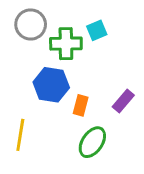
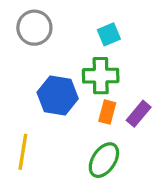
green cross: (66, 44) -> (101, 76), moved
orange rectangle: (81, 105) -> (107, 112), moved

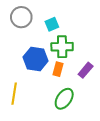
cyan square: (109, 34) -> (52, 24), moved
orange rectangle: (107, 112) -> (58, 69), moved

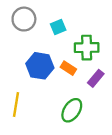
green cross: (62, 47) -> (87, 48), moved
orange rectangle: (58, 69) -> (68, 68), moved, turned -72

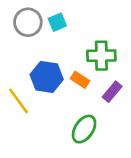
cyan square: (58, 27) -> (57, 22), moved
yellow line: (16, 105) -> (19, 101), moved, turned -45

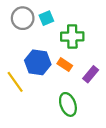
green cross: (101, 56) -> (72, 36), moved
green ellipse: (84, 129) -> (68, 104), turned -55

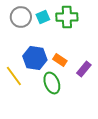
green cross: (72, 36) -> (67, 17), moved
green ellipse: (68, 104) -> (52, 83), moved

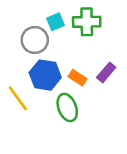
gray circle: (21, 17) -> (35, 40), moved
purple rectangle: (84, 69) -> (106, 72), moved

